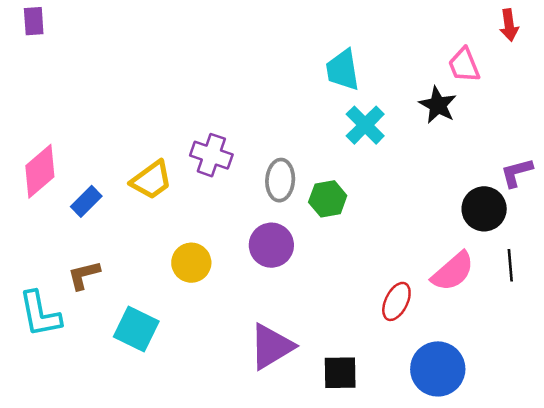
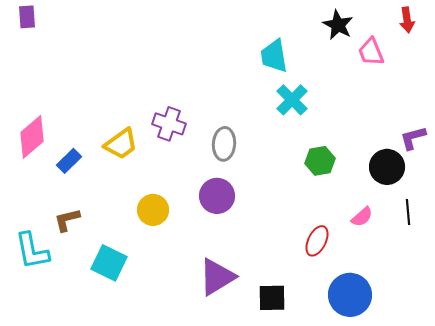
black star: (438, 105) -> (338, 25), moved
green hexagon: (328, 199) -> (320, 161), moved
pink semicircle: (453, 271) -> (362, 217), size x0.6

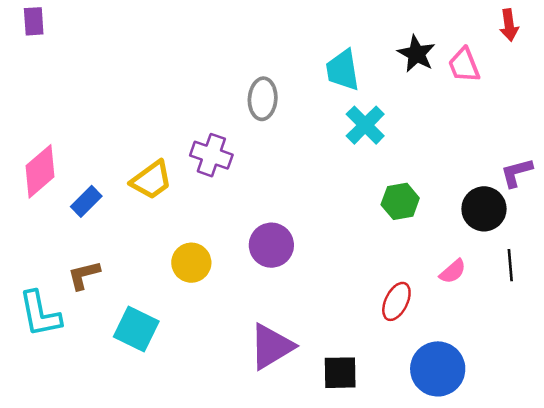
black star: (338, 25) -> (416, 54), moved
gray ellipse: (224, 144) -> (263, 99), moved

